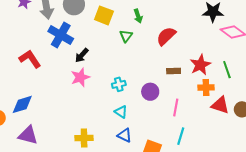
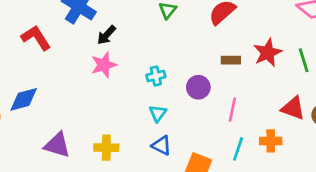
orange cross: (206, 88) -> (271, 141), moved
cyan triangle: (121, 112) -> (158, 113), turned 32
purple triangle: (28, 135) -> (57, 145), moved

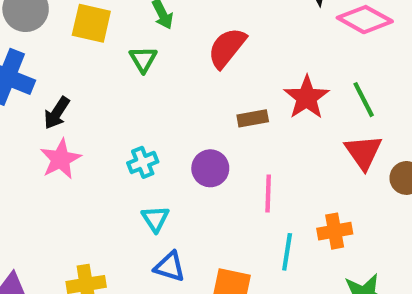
red triangle: (293, 108) -> (363, 152), moved, turned 45

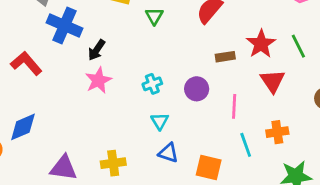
red triangle: (363, 152) -> (273, 81), moved
cyan line: (287, 252) -> (246, 145), turned -30

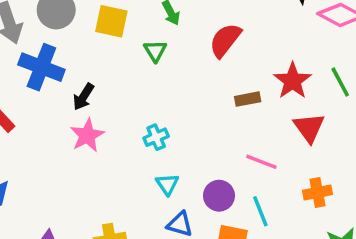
purple circle: (197, 89) -> (219, 196), moved
pink line: (234, 106) -> (261, 162), turned -70
cyan line: (246, 145) -> (260, 211), moved

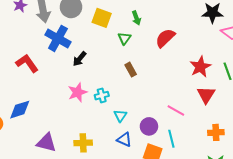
brown rectangle: (248, 99) -> (131, 70), moved, turned 64
pink star: (87, 135) -> (78, 92), moved
cyan cross: (156, 137) -> (102, 96), moved
orange cross: (318, 192) -> (216, 132), moved

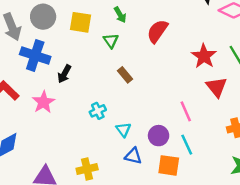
pink star: (78, 92) -> (43, 102), moved
pink line: (176, 110) -> (186, 111), turned 48

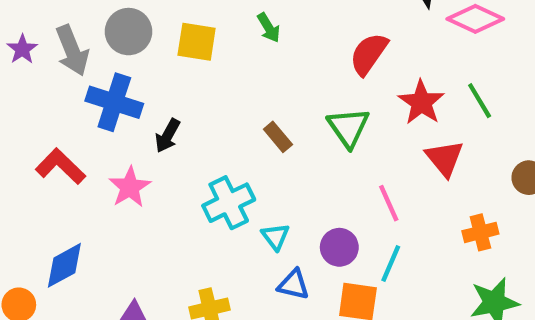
red semicircle: (157, 31) -> (369, 54), moved
green triangle: (111, 41) -> (348, 127), moved, size x1.5
cyan cross: (98, 111) -> (229, 203), size x1.6
cyan line: (187, 145) -> (391, 263), turned 48

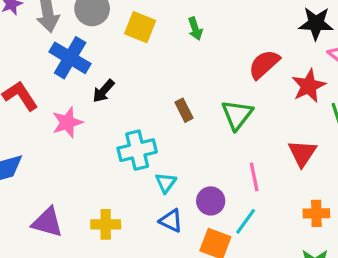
red star: (421, 102) -> (309, 86), moved

